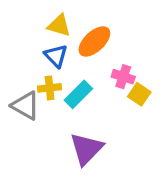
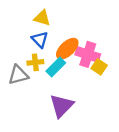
orange ellipse: (94, 41) -> (67, 49), moved
pink cross: (123, 77) -> (88, 54), size x1.5
gray triangle: (26, 106) -> (18, 75), turned -45

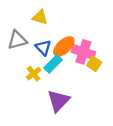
blue triangle: (40, 40) -> (43, 48), moved
yellow cross: (35, 62) -> (34, 74), moved, turned -32
gray triangle: (18, 75) -> (17, 40), moved

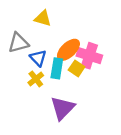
blue triangle: (43, 48) -> (38, 58), moved
cyan rectangle: (53, 64) -> (57, 68), turned -36
yellow square: (94, 64) -> (77, 68), moved

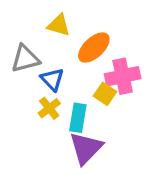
orange ellipse: (68, 50) -> (94, 48), moved
pink cross: (89, 56) -> (123, 76), turned -30
cyan rectangle: (57, 68) -> (78, 118), moved

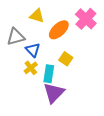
pink cross: (123, 76) -> (86, 19), moved, turned -35

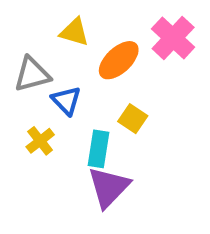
yellow cross: (31, 68) -> (40, 141), moved

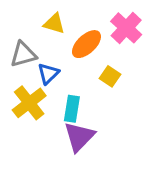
blue triangle: (66, 101) -> (48, 73), turned 30
yellow square: (133, 119) -> (110, 76), moved
yellow cross: (40, 141) -> (29, 103), size x1.6

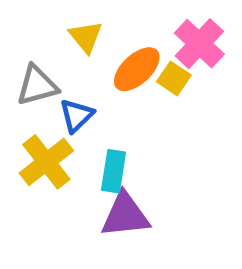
yellow triangle: (54, 24) -> (86, 37), turned 35
yellow square: (110, 76) -> (174, 78), moved
purple triangle: (79, 137) -> (125, 215), turned 40

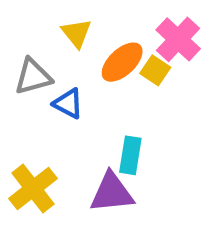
blue triangle: (76, 116) -> (68, 104), turned -48
yellow cross: (46, 162) -> (33, 189), moved
cyan rectangle: (114, 171) -> (130, 155), moved

